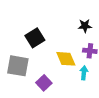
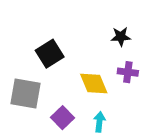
cyan arrow: (84, 73) -> (99, 122), moved

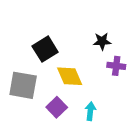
black star: (121, 37) -> (102, 41), moved
yellow diamond: (94, 83) -> (70, 76), moved

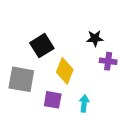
yellow diamond: (70, 76) -> (65, 71), turned 45
purple square: (57, 107) -> (53, 100), turned -36

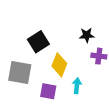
cyan arrow: (84, 103) -> (77, 86), moved

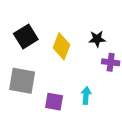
black square: (38, 42) -> (26, 36), moved
yellow diamond: (59, 65) -> (61, 46), moved

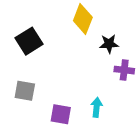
yellow diamond: (61, 46) -> (83, 19), moved
gray square: (22, 81) -> (25, 91), size x0.7

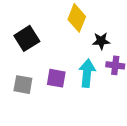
cyan arrow: (97, 107) -> (87, 73), moved, size x1.5
purple square: (61, 114) -> (56, 78), moved

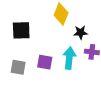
black square: (27, 38) -> (21, 30), turned 30

